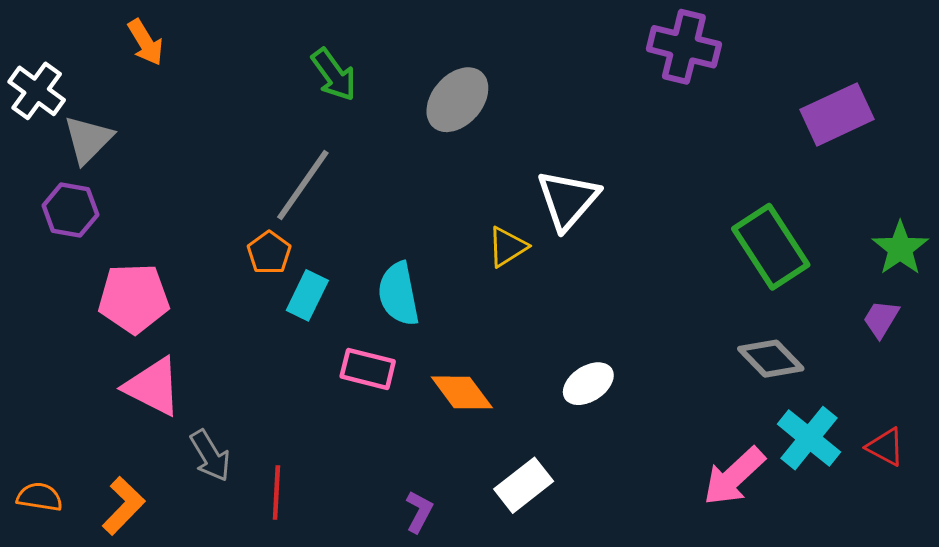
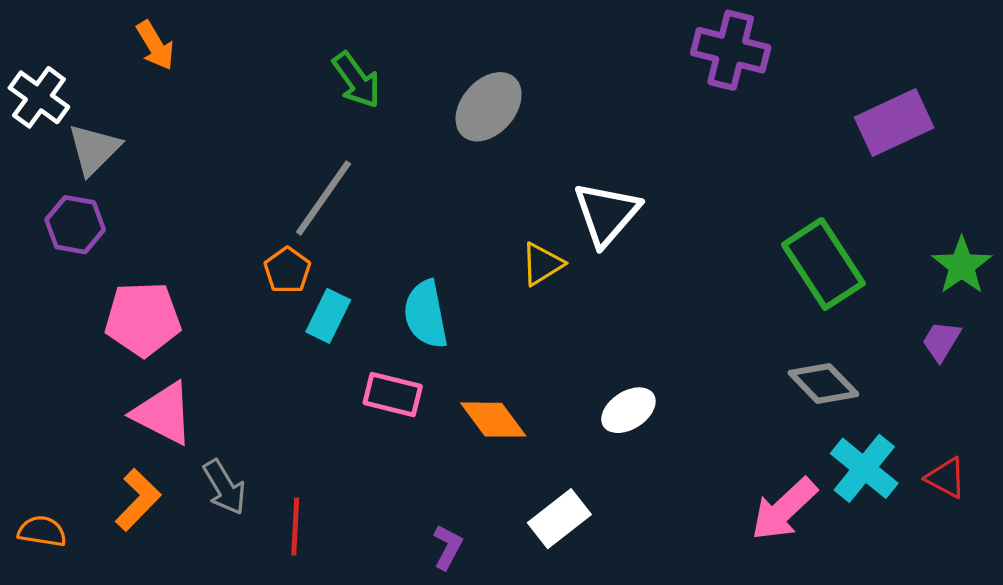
orange L-shape: (123, 506) -> (138, 500), moved

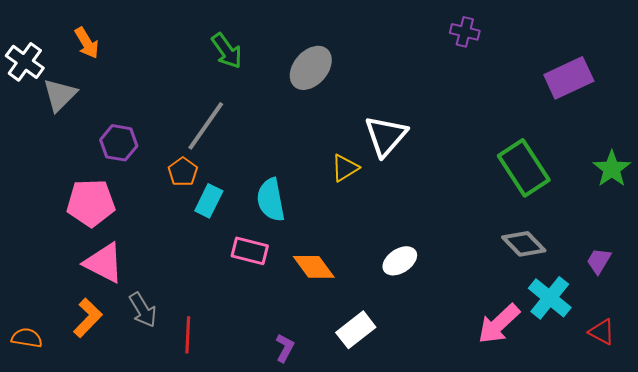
orange arrow: (155, 45) -> (87, 43), moved
purple cross: (731, 50) -> (465, 32), size x0.6
purple hexagon: (75, 225) -> (119, 143), moved
purple trapezoid: (941, 341) -> (599, 261), moved
red triangle: (946, 478) -> (602, 332), moved

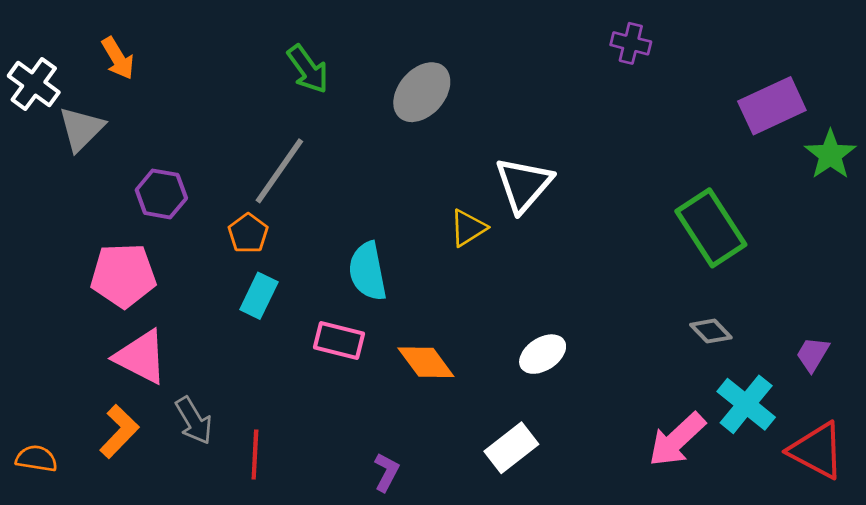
green star: (612, 169) -> (830, 155), moved
cyan rectangle: (209, 201) -> (259, 296), moved
gray diamond: (524, 244) -> (711, 331), size x0.7
white rectangle: (356, 330) -> (511, 448), moved
red triangle: (602, 332) -> (817, 450), size x1.6

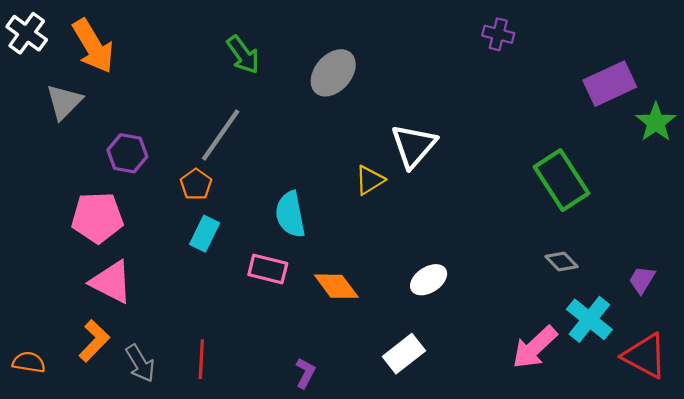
orange arrow: (118, 58) -> (93, 46), size x1.6
white cross: (34, 84) -> (27, 33), moved
gray arrow: (194, 421) -> (140, 363), moved

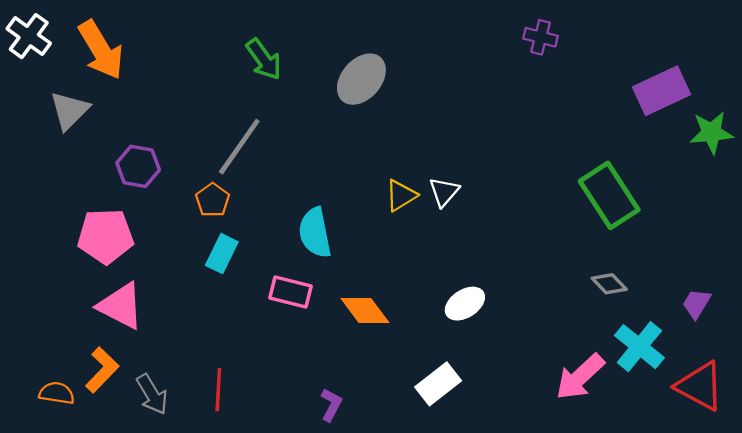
green star: (656, 122) -> (712, 133), turned 30
white triangle: (414, 146) -> (444, 192), moved, size x0.6
orange semicircle: (29, 362) -> (57, 393), moved

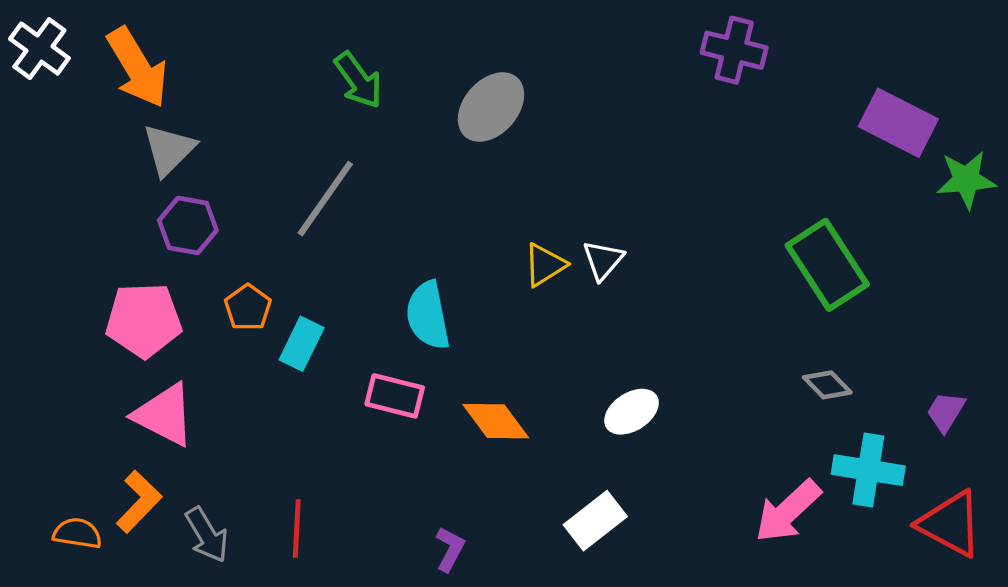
purple cross: (541, 37) -> (734, 50), size x1.4
purple rectangle: (662, 91) -> (898, 123), turned 52
gray triangle: (69, 110) -> (169, 150), moved
orange pentagon: (213, 200) -> (248, 307), moved
cyan cross: (639, 347) -> (868, 470), turned -30

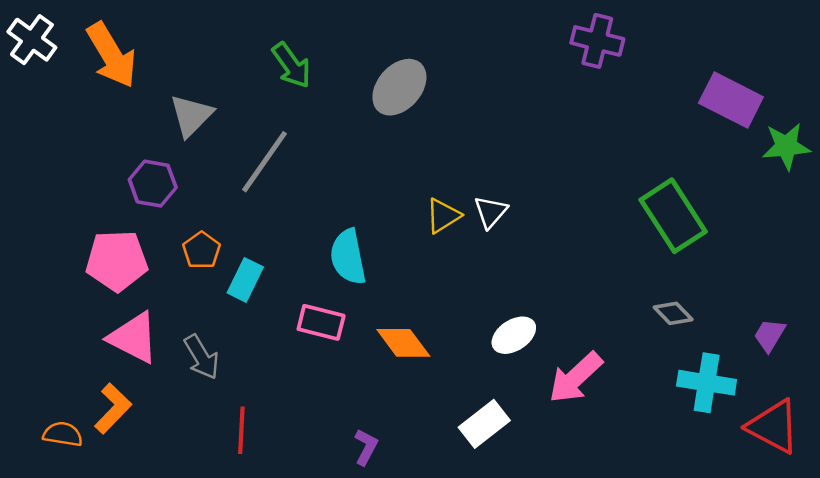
gray triangle: (169, 150) -> (191, 115), moved
pink arrow: (788, 511) -> (575, 378), moved
gray arrow: (207, 535) -> (202, 357), moved

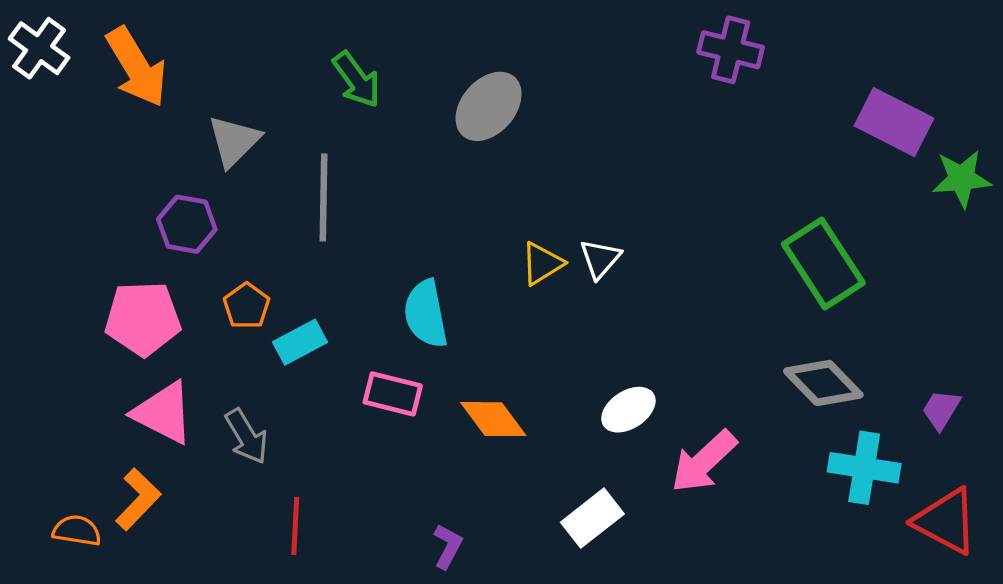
gray line: (264, 162) -> (324, 197), turned -34
cyan rectangle: (245, 280) -> (300, 342), turned 36
gray diamond: (673, 313) -> (823, 383), size x1.6

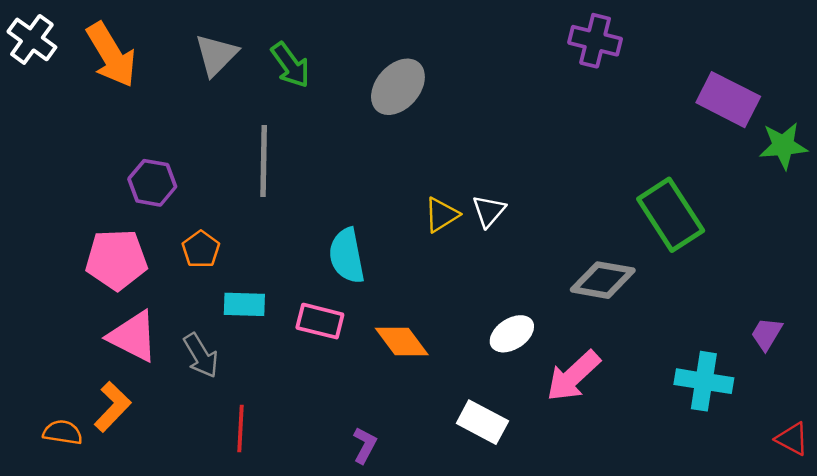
gray triangle: (234, 141) -> (216, 55), moved
cyan rectangle: (300, 342) -> (244, 304), moved, turned 30
gray diamond: (823, 383) -> (603, 280), moved, turned -36
white rectangle: (592, 518) -> (482, 422), turned 66
red triangle: (946, 521) -> (792, 439), moved, size x0.6

